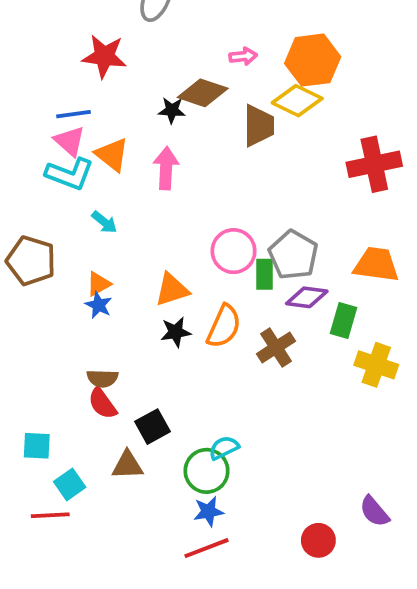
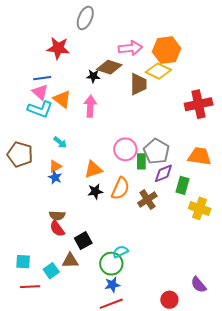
pink arrow: (243, 56) -> (130, 48), size x1.6
cyan arrow: (104, 222) -> (60, 142), moved
purple diamond: (307, 297) -> (163, 173), turned -30
cyan square: (37, 446) -> (23, 262), moved
cyan square: (70, 484) -> (51, 271), moved

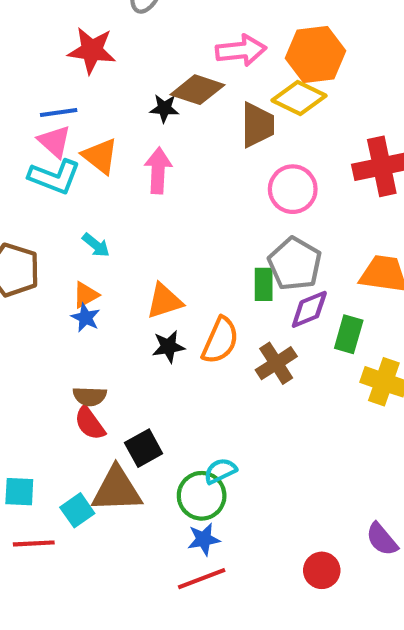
pink circle: (125, 149) -> (293, 189), moved
brown triangle: (70, 261) -> (117, 490), size x1.5

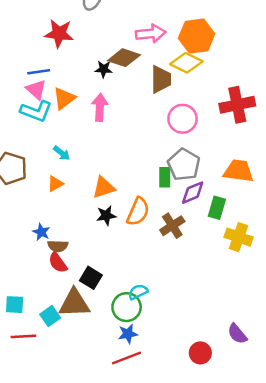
orange triangle: (100, 156) -> (64, 98), turned 45
blue star: (86, 318) -> (41, 232), moved
black square: (144, 448) -> (91, 278), turned -30

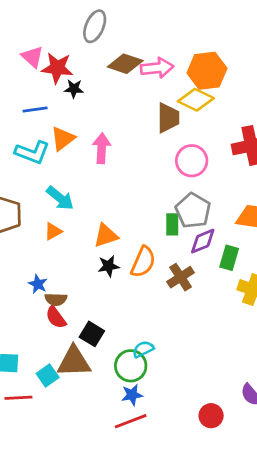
brown diamond: (124, 58) -> (125, 64), moved
black star: (104, 69) -> (74, 89), moved
pink triangle: (36, 89) -> (32, 57), moved
cyan arrow: (62, 153) -> (60, 198), size x1.5

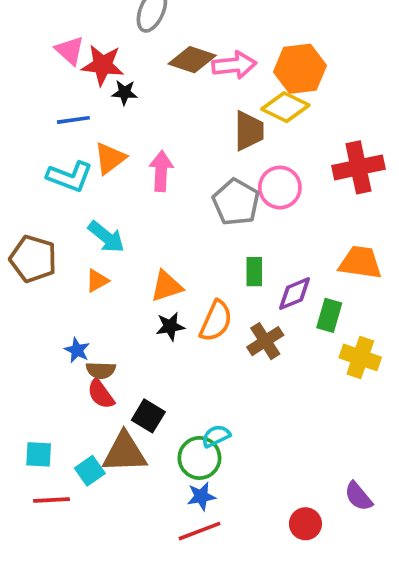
gray pentagon: (193, 211) -> (236, 202), moved

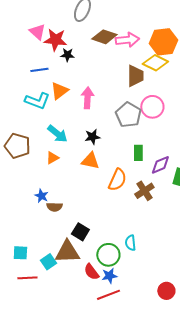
orange triangle: (167, 286) -> (90, 161), turned 30
black star: (170, 326) -> (92, 137), moved
red semicircle: (101, 394) -> (91, 272), moved
cyan semicircle: (216, 436) -> (130, 243), moved, turned -70

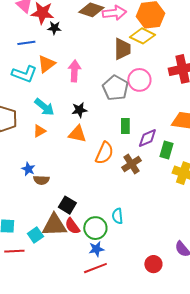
red semicircle: (91, 272) -> (72, 226), moved

